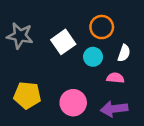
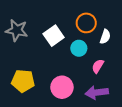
white semicircle: (124, 53) -> (105, 37), moved
pink semicircle: (115, 78) -> (98, 66), turned -64

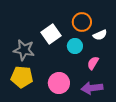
gray star: (17, 30) -> (24, 50), moved
white semicircle: (105, 37) -> (100, 35), turned 48

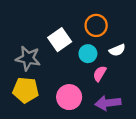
white semicircle: (100, 35) -> (117, 50), moved
pink semicircle: (93, 63) -> (100, 74), moved

